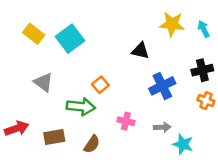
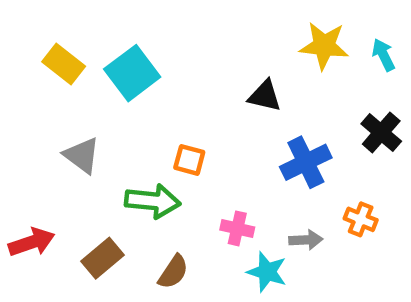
black cross: (202, 70) -> (381, 133), turned -35
orange square: (100, 85) -> (189, 160), turned -35
orange cross: (206, 101) -> (361, 219), moved
brown rectangle: (54, 137) -> (102, 258), turned -30
cyan star: (183, 144) -> (267, 272), moved

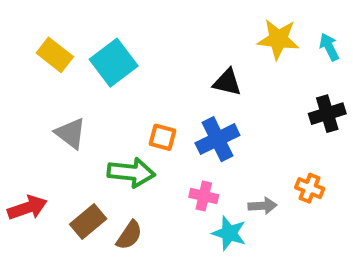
black cross: (381, 133) -> (327, 114), turned 32
blue cross: (306, 162) -> (217, 139), moved
brown semicircle: (173, 272) -> (129, 235), moved

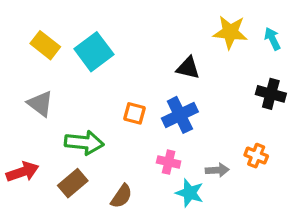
black cross: (327, 114) -> (271, 94), turned 32
gray triangle: (70, 133) -> (40, 104), moved
green arrow: (131, 172) -> (84, 143), moved
brown semicircle: (129, 235) -> (121, 196), moved

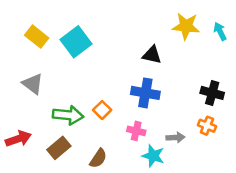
black cross: (271, 94) -> (212, 93), moved
orange square: (134, 113) -> (102, 110), moved, turned 30
blue cross: (180, 115) -> (145, 93), turned 36

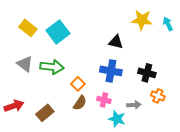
black cross: (212, 93) -> (147, 73), moved
green arrow: (68, 115) -> (52, 67), moved
brown semicircle: (98, 158) -> (80, 103), moved

